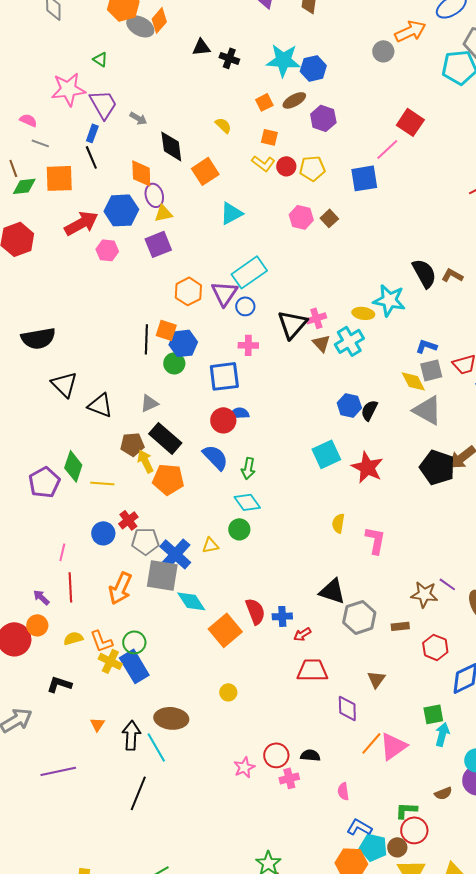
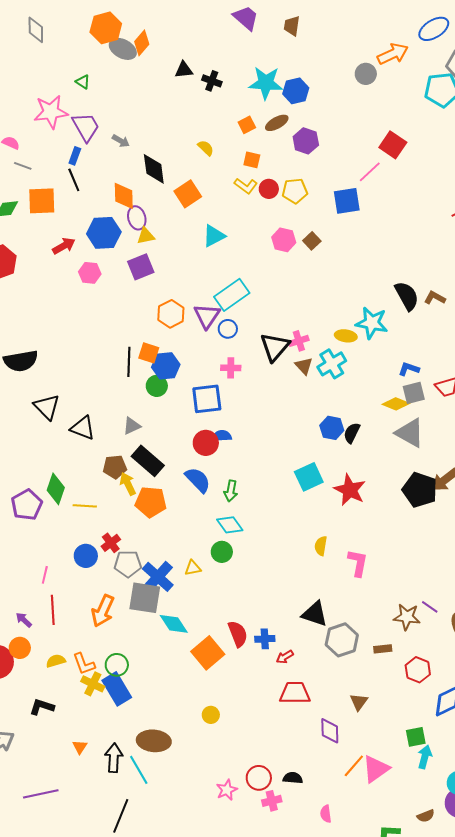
red arrow: (81, 223) -> (64, 246), size x0.7
yellow diamond: (413, 381) -> (396, 404), turned -40

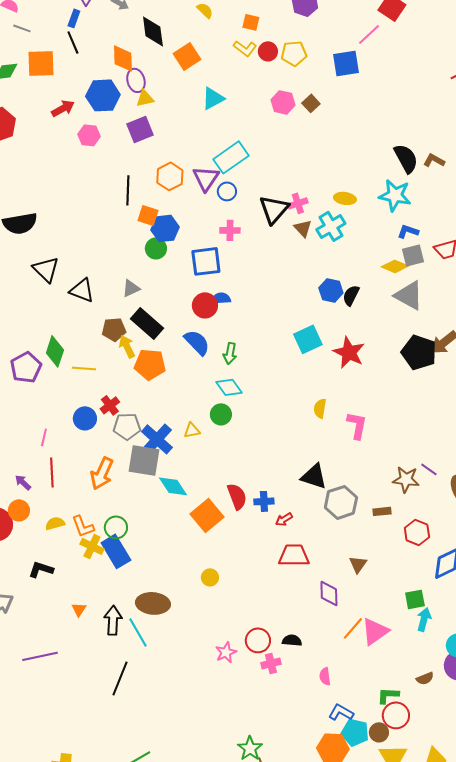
cyan star: (372, 323) -> (395, 195), moved
black line: (129, 362) -> (128, 190), moved

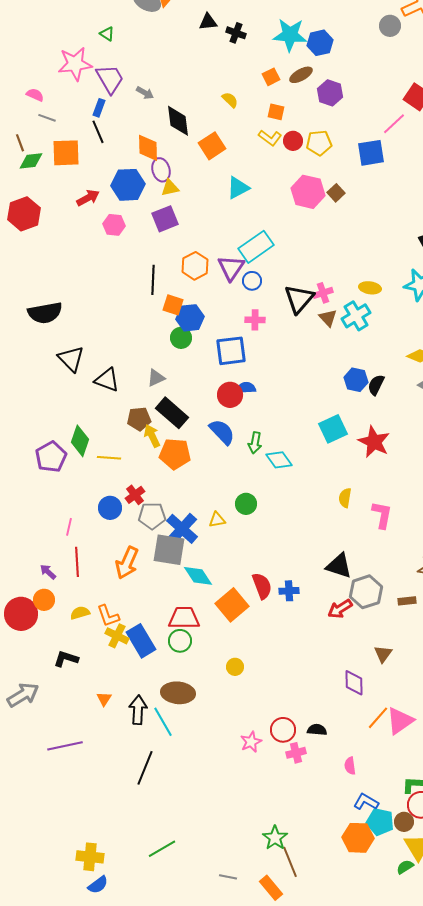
pink hexagon: (283, 102) -> (308, 192), size x1.4
cyan diamond: (229, 387) -> (279, 460), moved
red arrow: (284, 519) -> (340, 609), moved, size x1.4
green circle: (116, 527) -> (180, 641), moved
red trapezoid: (294, 555) -> (184, 618), moved

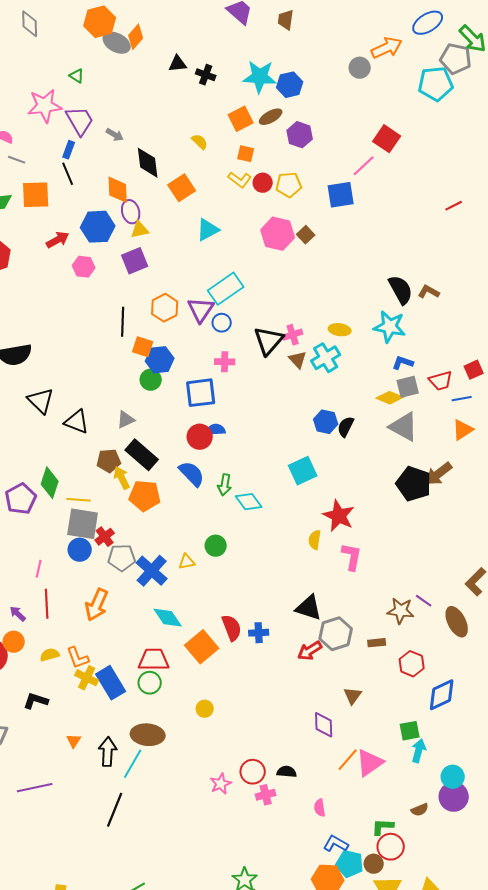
orange square: (271, 77) -> (241, 119), size x1.4
red star: (374, 442) -> (339, 516), moved
gray square: (169, 550) -> (83, 524), moved
cyan line: (163, 722) -> (133, 764), turned 60

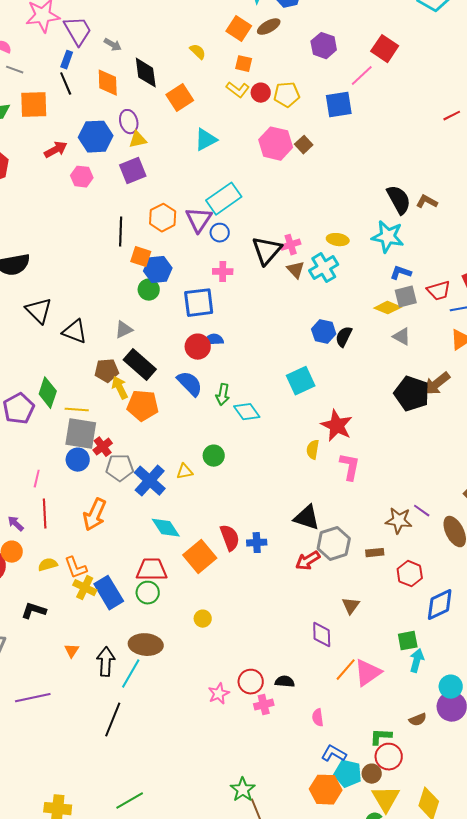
orange square: (241, 119) -> (239, 29), turned -30
purple hexagon: (300, 135) -> (324, 46), moved
orange diamond: (118, 190) -> (108, 83), moved
gray triangle: (404, 427) -> (402, 337), size x0.6

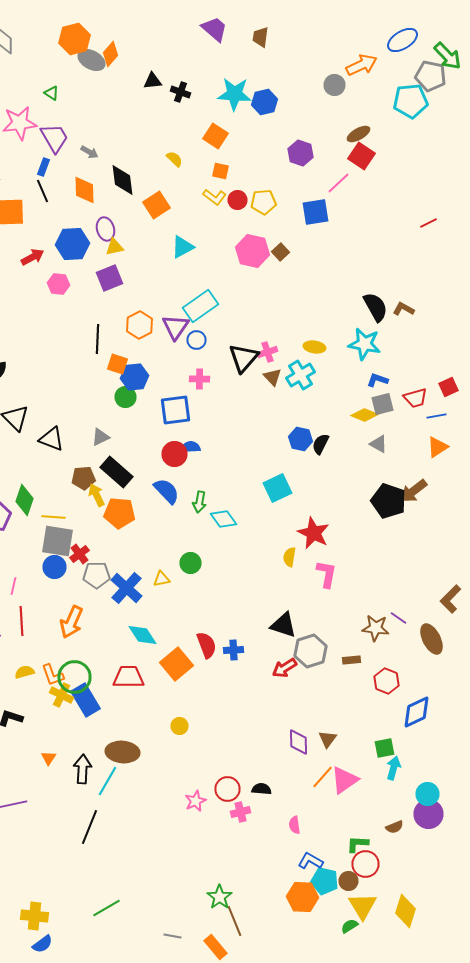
brown ellipse: (269, 27) -> (358, 134), moved
green circle: (148, 593) -> (74, 677), moved, size x1.4
brown triangle: (351, 606) -> (328, 739), moved

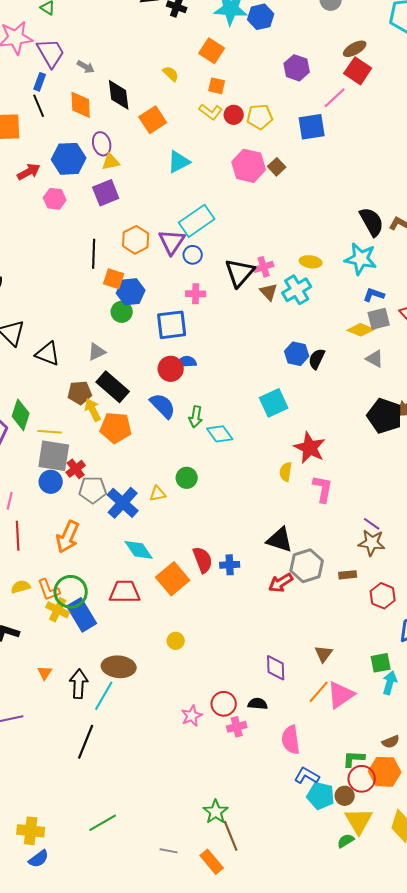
purple line: (398, 618) -> (372, 524), moved
purple diamond: (298, 742) -> (276, 668), moved
pink semicircle: (294, 825) -> (291, 740), size x1.6
orange hexagon: (302, 897) -> (385, 772), moved

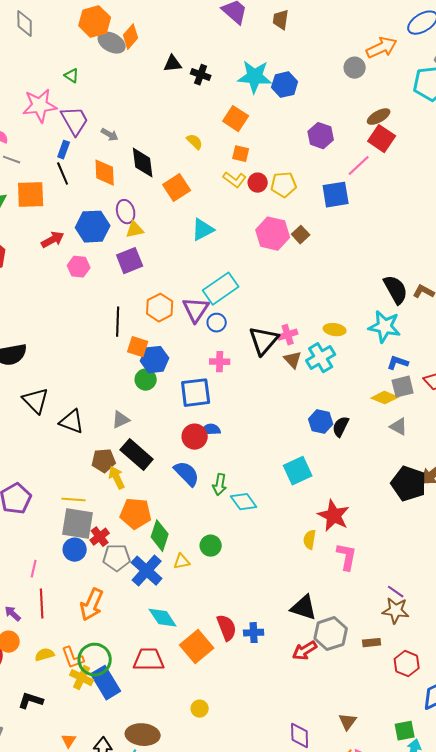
green diamond: (21, 415) -> (160, 536), moved
orange pentagon: (116, 428) -> (136, 514), moved

